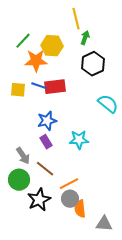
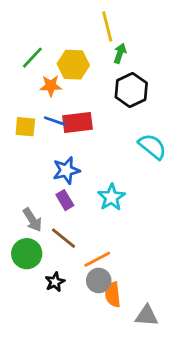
orange star: (36, 61) -> (51, 86), size x0.7
cyan star: (79, 140) -> (111, 197), turned -30
black star: (39, 200) -> (55, 282), size x0.6

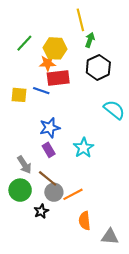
orange star: (51, 86) -> (48, 63), moved
red rectangle: (78, 122) -> (58, 78), moved
gray circle: (99, 280) -> (54, 192), moved

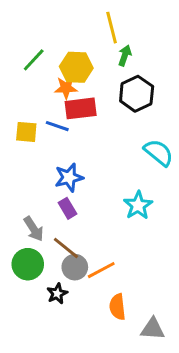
cyan star: (84, 148) -> (138, 205), moved

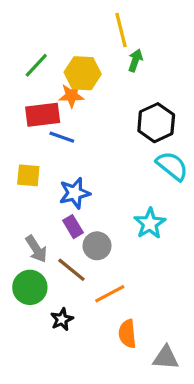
black hexagon: (137, 94) -> (156, 123), moved
red rectangle: (81, 108) -> (43, 115), moved
yellow square: (26, 132) -> (28, 175), moved
gray circle: (75, 267) -> (97, 246), moved

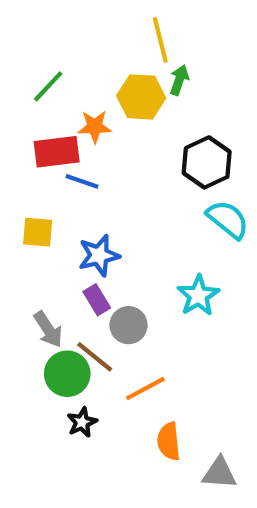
yellow hexagon: (83, 73) -> (141, 97), moved
green circle: (30, 287) -> (67, 374), moved

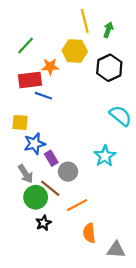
green arrow: (179, 80) -> (108, 30), moved
black hexagon: (207, 162) -> (109, 68), moved
blue star: (99, 255) -> (35, 144), moved

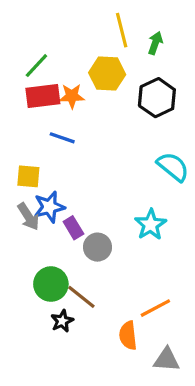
red rectangle: (30, 80) -> (43, 96), moved
gray arrow: (26, 174) -> (28, 217), moved
brown line: (50, 188) -> (81, 297), moved
orange line: (77, 205) -> (155, 308), moved

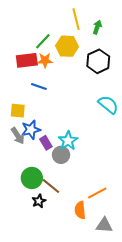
green line: (36, 66) -> (43, 41), moved
cyan star: (151, 225) -> (68, 141), moved

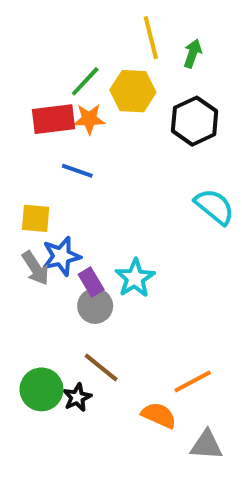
gray circle: (61, 155) -> (95, 306), moved
green circle: (32, 178) -> (41, 389), moved
orange semicircle: (80, 210) -> (159, 415), turned 120

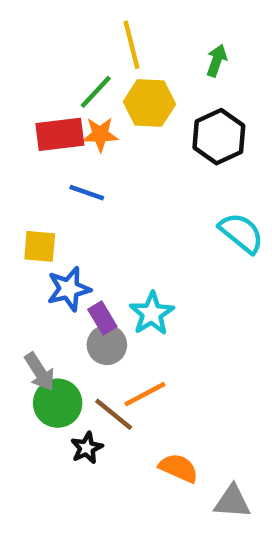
yellow line: (151, 38) -> (132, 45), moved
gray arrow: (36, 268) -> (40, 372), moved
orange line: (193, 381) -> (145, 394), moved
green circle: (41, 389) -> (58, 403), moved

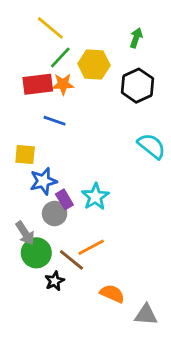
yellow line: (132, 45) -> (50, 28), moved, turned -36
gray circle: (107, 345) -> (55, 213), moved

